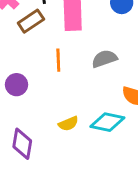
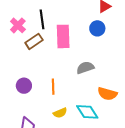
orange line: (58, 60) -> (53, 87), moved
cyan diamond: (107, 122) -> (87, 112), turned 45

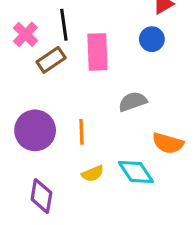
purple circle: (24, 86) -> (35, 130), size x1.6

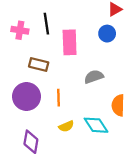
pink cross: (25, 34) -> (20, 30), turned -35
brown rectangle: (51, 60) -> (39, 64), moved, turned 48
orange semicircle: (168, 143) -> (118, 105), turned 75

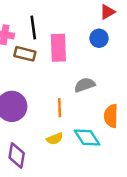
brown rectangle: (39, 64) -> (25, 54), moved
orange line: (59, 98) -> (60, 108), moved

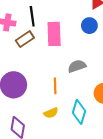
brown rectangle: (25, 54) -> (25, 39), turned -48
cyan diamond: (87, 137) -> (79, 112), turned 50

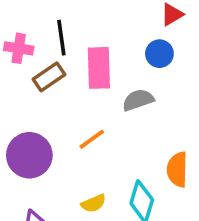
gray semicircle: (77, 66) -> (138, 100), moved
orange line: (55, 86) -> (92, 139), moved, turned 56

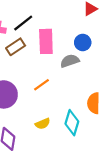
black line: (61, 38) -> (23, 23), turned 60
blue circle: (159, 54) -> (83, 42), moved

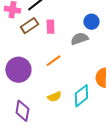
pink rectangle: (46, 41) -> (50, 27), moved, size x0.6
cyan diamond: (72, 123) -> (81, 96), turned 35

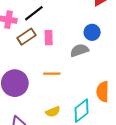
orange line: (53, 61) -> (52, 74), turned 35

